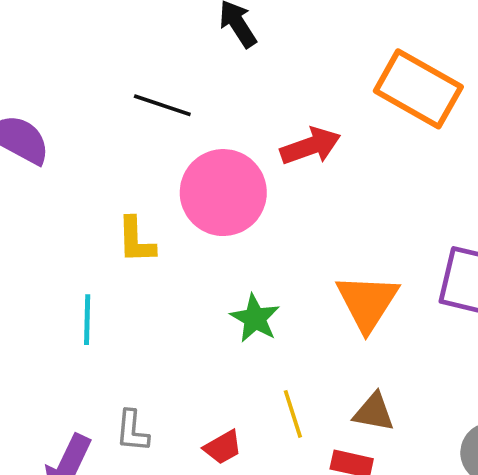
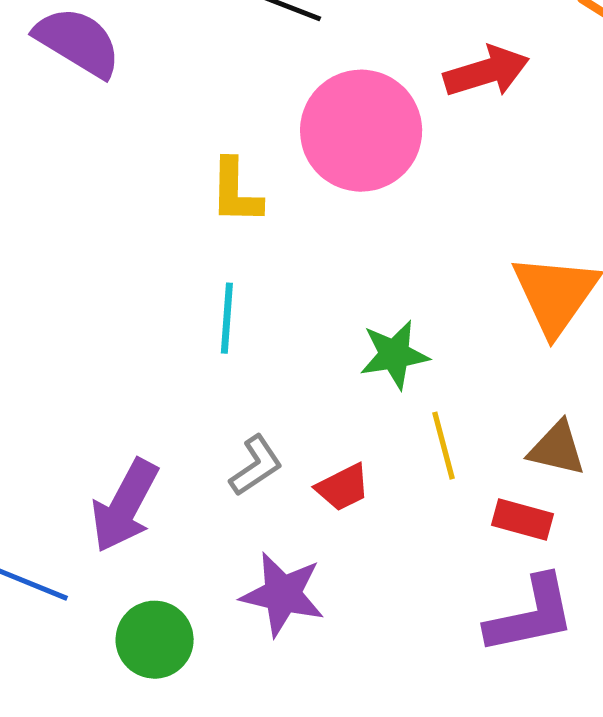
green star: (255, 318) -> (394, 355), moved, turned 30
cyan line: (87, 320) -> (227, 318), moved
gray L-shape: (132, 431) -> (256, 466), moved, turned -132

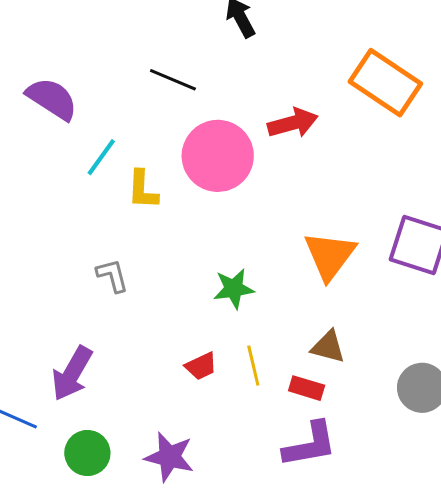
cyan line: (227, 318) -> (101, 157), moved, turned 30
yellow line: (444, 446) -> (253, 366), moved
gray L-shape: (256, 466) -> (112, 275), moved, turned -72
purple star: (283, 594) -> (169, 457), moved

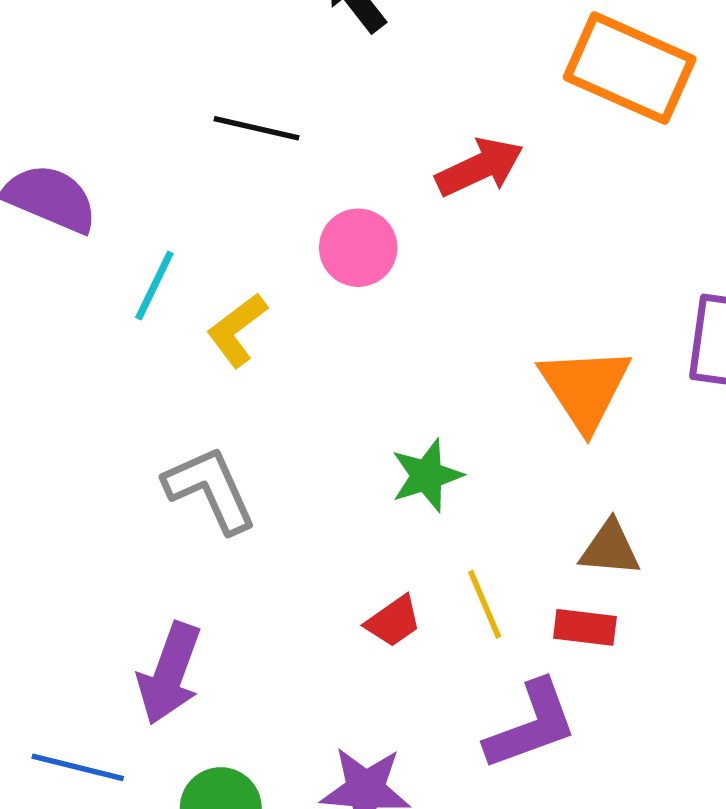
pink circle: (218, 156) -> (358, 248), size x0.6
yellow L-shape: (143, 190) -> (237, 330), turned 60
gray L-shape: (112, 275) -> (210, 489), size x1.5
purple L-shape: (310, 445) -> (531, 725), moved

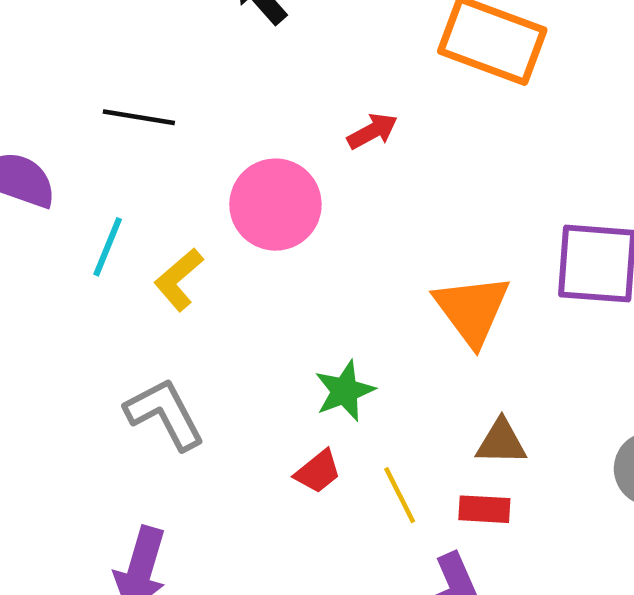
black line: (256, 128) -> (139, 117), moved
red arrow: (480, 167) -> (372, 131), size x0.7
pink circle: (358, 248) -> (275, 205), size x1.4
red trapezoid: (393, 621) -> (318, 472), moved

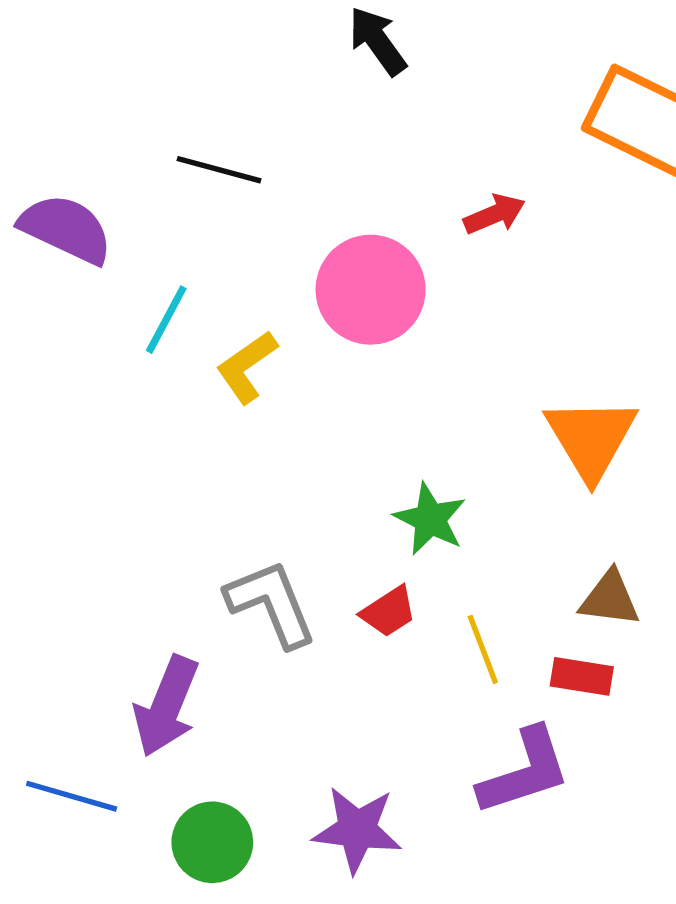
green star: (345, 391) -> (430, 519), turned -30
gray L-shape: (165, 414) -> (271, 603), moved

